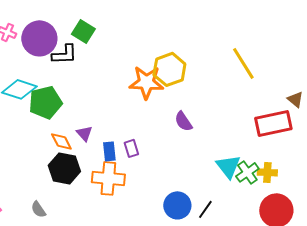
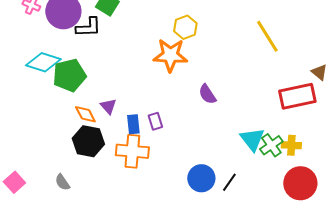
yellow hexagon: (169, 69) -> (185, 27), moved, size x0.7

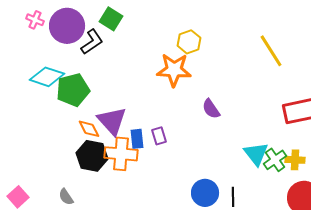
black L-shape: (88, 27) -> (92, 42), turned -32
purple triangle: (108, 106) -> (112, 121), size x1.8
orange cross: (132, 151) -> (121, 154), moved
black line: (229, 182) -> (233, 197), turned -36

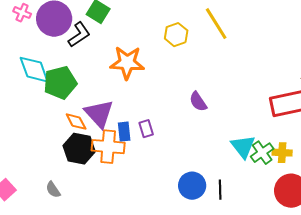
yellow line: (271, 51) -> (216, 24), moved
orange star: (174, 70) -> (127, 63), moved
cyan diamond: (47, 77) -> (34, 70), turned 52

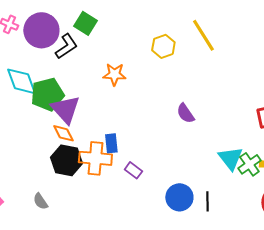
orange star: (127, 63) -> (114, 74), size x0.7
purple triangle: (99, 114) -> (65, 109), moved
purple rectangle: (146, 129) -> (133, 170), moved, turned -36

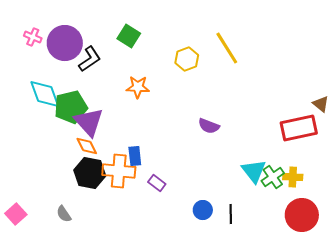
green square: (85, 23) -> (129, 36), moved
purple semicircle: (185, 113) -> (209, 126), turned -35
blue circle: (179, 197) -> (203, 210), size x0.7

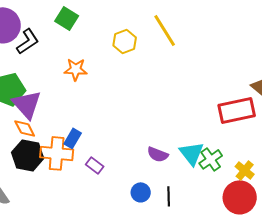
purple semicircle: (209, 126) -> (158, 154), moved
blue rectangle: (135, 156) -> (73, 138), turned 36
yellow cross: (293, 177) -> (245, 170), moved, turned 36

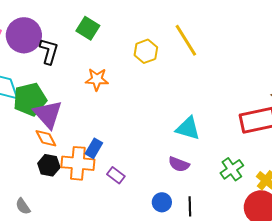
black L-shape: (28, 41) -> (49, 51), turned -40
cyan triangle: (192, 153) -> (188, 128), moved, turned -36
black hexagon: (28, 155) -> (49, 165), size x0.7

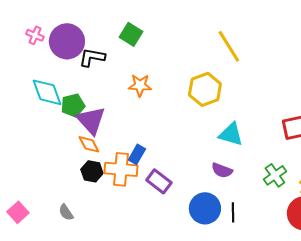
black L-shape: (49, 51) -> (92, 57), turned -96
yellow hexagon: (146, 51) -> (205, 89), moved, size x1.4
green pentagon: (30, 99) -> (73, 105), size x0.7
purple rectangle: (116, 175) -> (159, 181), size x1.4
blue circle: (162, 202) -> (205, 208), size x1.6

